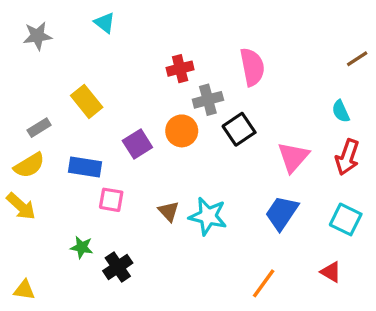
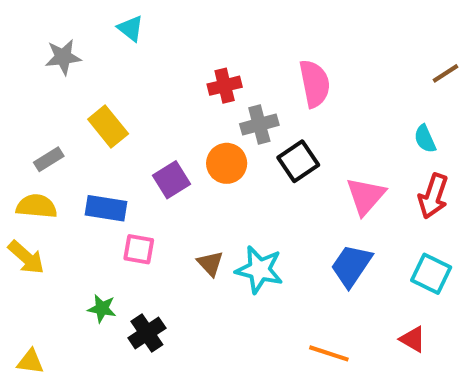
gray star: (37, 36) -> (63, 57), moved
yellow semicircle: (29, 165) -> (37, 206), turned -144
orange line: (264, 283) -> (329, 353), turned 72

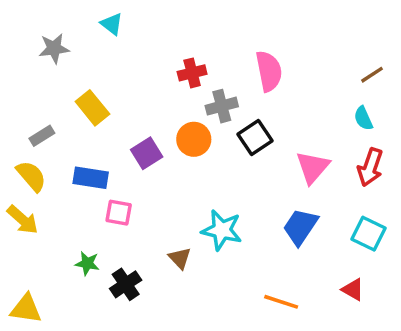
brown line: (445, 73) -> (372, 75), moved
yellow semicircle: (37, 206) -> (31, 176), turned 44
brown triangle: (210, 264) -> (180, 258), moved
yellow triangle: (30, 362) -> (26, 309), size x1.4

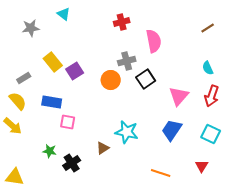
red cross: (192, 73) -> (122, 22), moved
brown line: (372, 75) -> (208, 28), moved
purple square: (147, 153) -> (75, 71), moved
brown triangle: (180, 258) -> (103, 148), turned 40
red triangle: (353, 290) -> (202, 166), turned 32

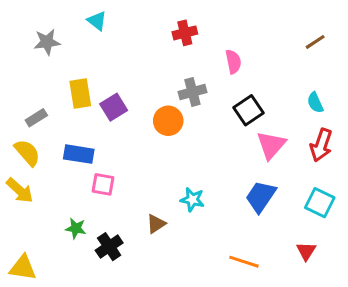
pink semicircle: (154, 41) -> (233, 62), size x0.7
yellow rectangle: (53, 62) -> (80, 93), turned 30
black square: (146, 79) -> (248, 110), moved
cyan star: (127, 132) -> (192, 200), size x0.7

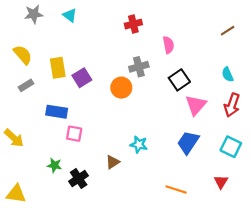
gray star: (47, 42) -> (34, 14), moved
yellow semicircle: (27, 153) -> (23, 55), moved

